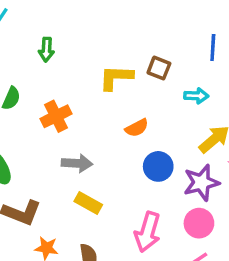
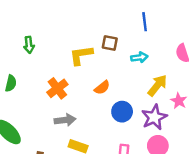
orange cross: (56, 116) -> (57, 88), moved

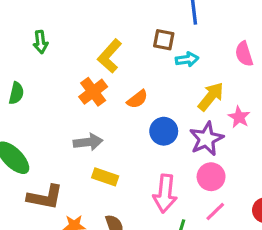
brown square: (110, 43) -> (164, 40), moved
yellow L-shape: (81, 55) -> (110, 56), turned -40
orange cross: (57, 88) -> (93, 92), moved

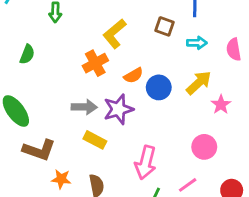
cyan arrow: (187, 59) -> (197, 43), moved
blue circle: (164, 131) -> (159, 87), moved
purple star: (206, 139) -> (118, 109), moved
pink circle: (211, 177) -> (204, 147), moved

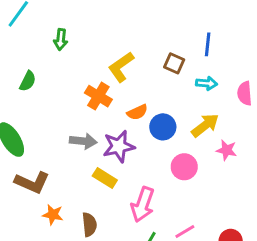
orange cross: (95, 63) -> (98, 96), turned -35
pink star: (221, 105) -> (227, 150), turned -30
yellow rectangle: (95, 140) -> (105, 178), moved
pink circle: (204, 147) -> (184, 167), moved

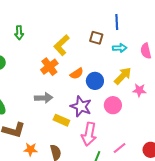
orange cross: (98, 96) -> (49, 67), turned 30
purple star: (119, 146) -> (81, 106), moved, turned -30

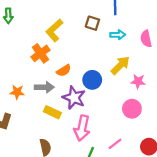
orange semicircle: (77, 74) -> (64, 71), moved
blue circle: (95, 81) -> (92, 80), moved
gray arrow: (44, 98) -> (44, 87), moved
pink circle: (113, 105) -> (132, 109), moved
orange star: (31, 149) -> (17, 92), moved

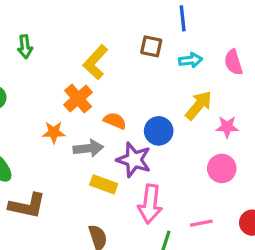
orange semicircle: (64, 71) -> (115, 121), turned -120
orange star: (17, 92) -> (54, 132), moved
pink line: (115, 144) -> (201, 223), turned 32

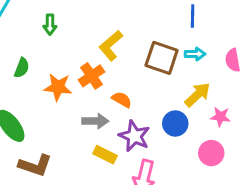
brown square: (151, 46) -> (162, 58), moved, size x1.6
blue circle: (159, 131) -> (175, 124), moved
orange star: (54, 132) -> (58, 87), moved, size x1.4

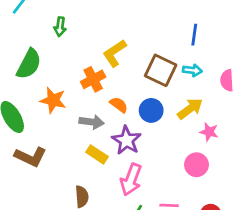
green semicircle: (22, 68) -> (29, 64), size x1.6
orange star: (58, 87) -> (53, 100), moved
blue circle: (175, 124) -> (151, 110), moved

